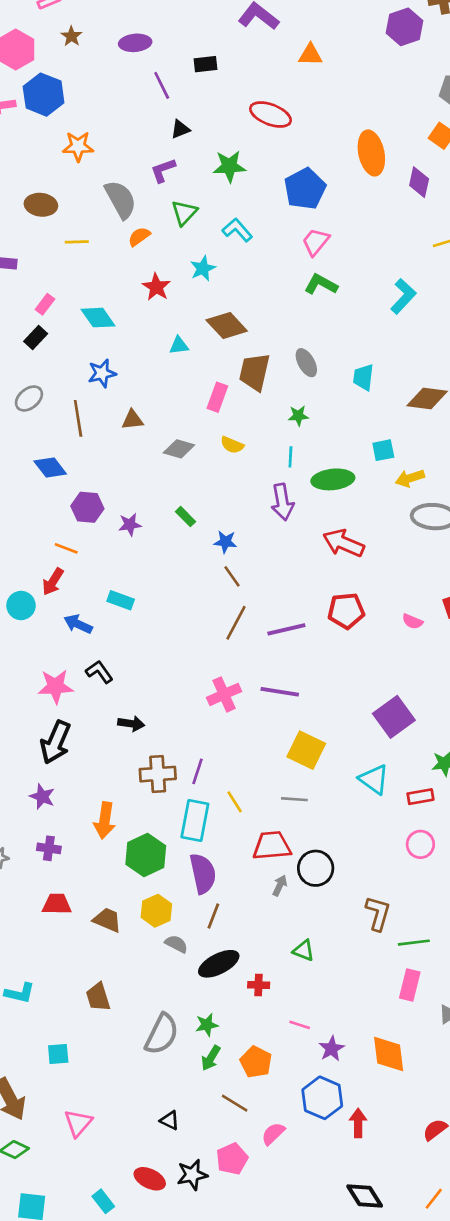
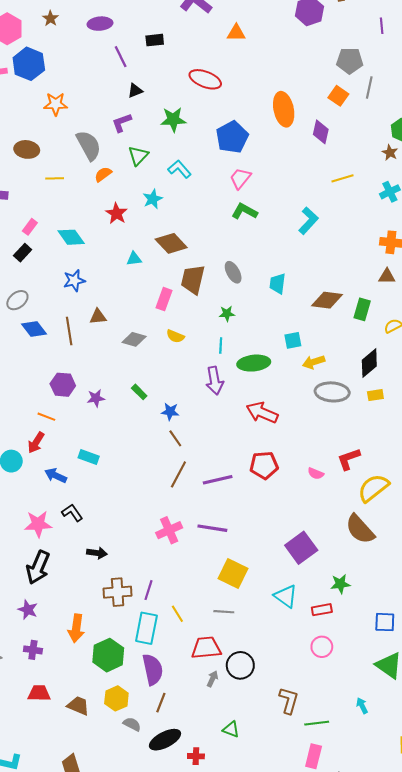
brown line: (78, 418) -> (69, 331), moved
blue diamond: (50, 467) -> (34, 329), moved

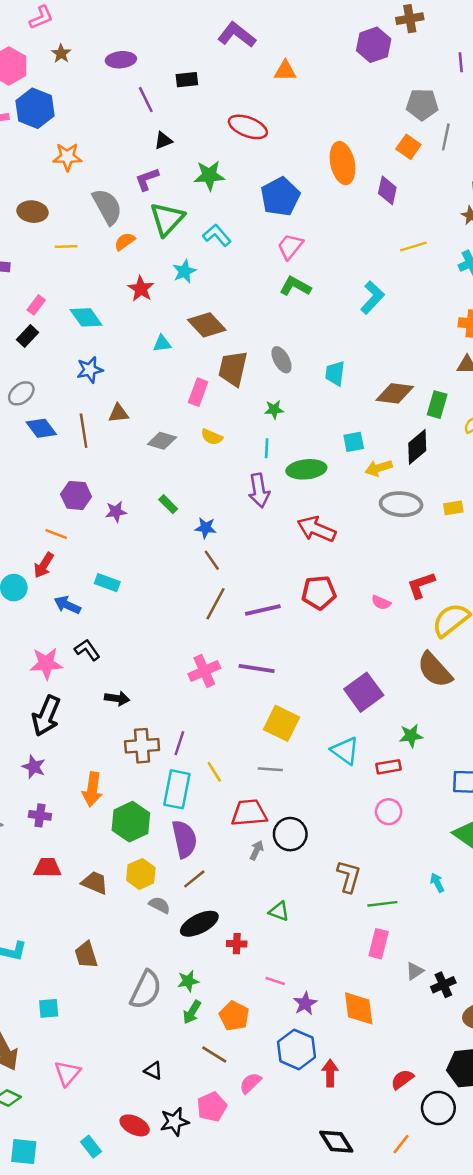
green triangle: (138, 156) -> (167, 219), size x1.4
black diamond: (369, 363) -> (417, 447), moved
brown line: (161, 703) -> (194, 879), turned 30

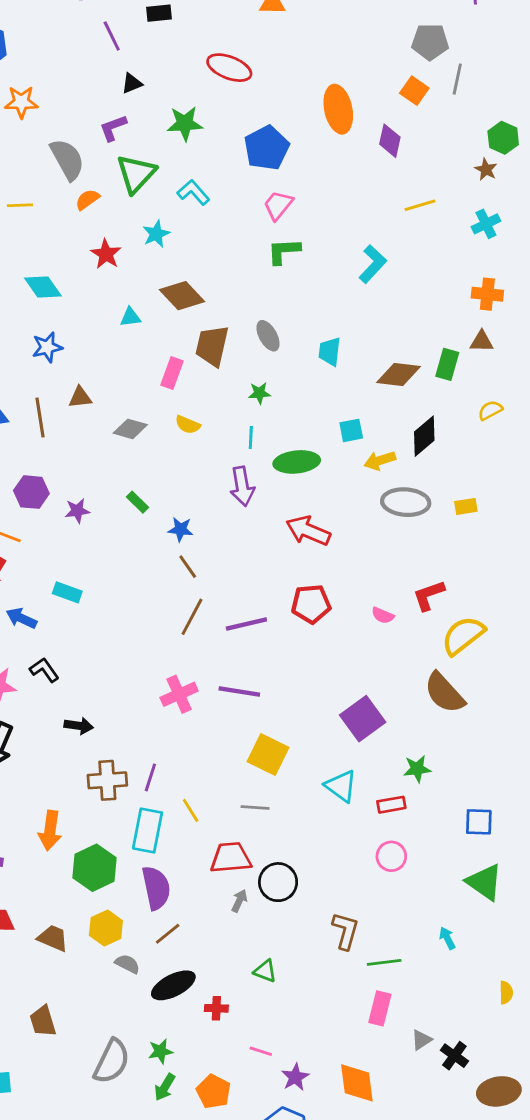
green L-shape: (295, 286) -> (284, 251), turned -32
green rectangle: (437, 405) -> (447, 364), moved
black cross: (443, 985) -> (454, 1056), turned -30

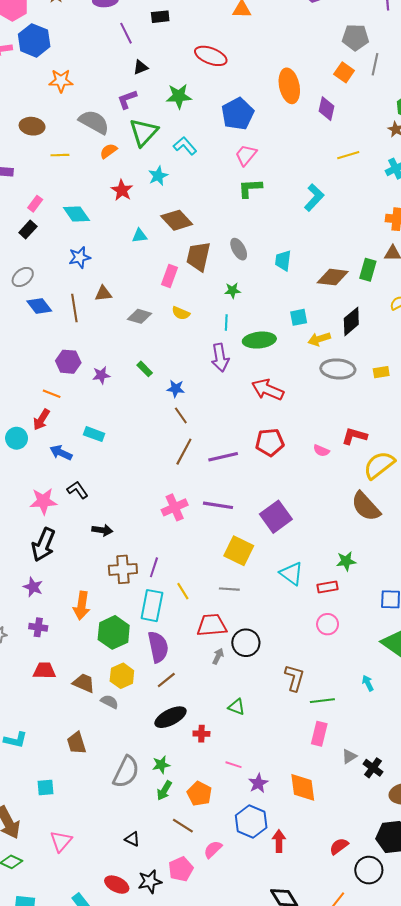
gray semicircle: (67, 159) -> (94, 122), turned -32
red L-shape: (429, 595) -> (354, 436), turned 35
purple square: (363, 719) -> (276, 517), moved
gray semicircle: (127, 964) -> (110, 702), moved

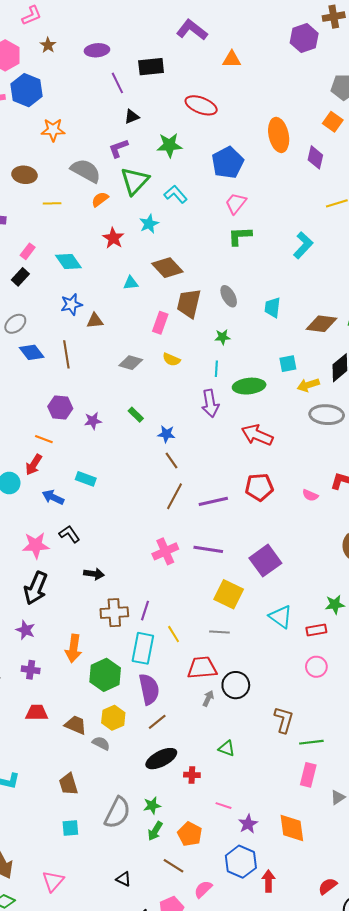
black rectangle: (160, 17) -> (151, 67), size x1.4
brown triangle: (103, 294) -> (95, 321), moved
cyan square: (45, 787) -> (70, 828), moved

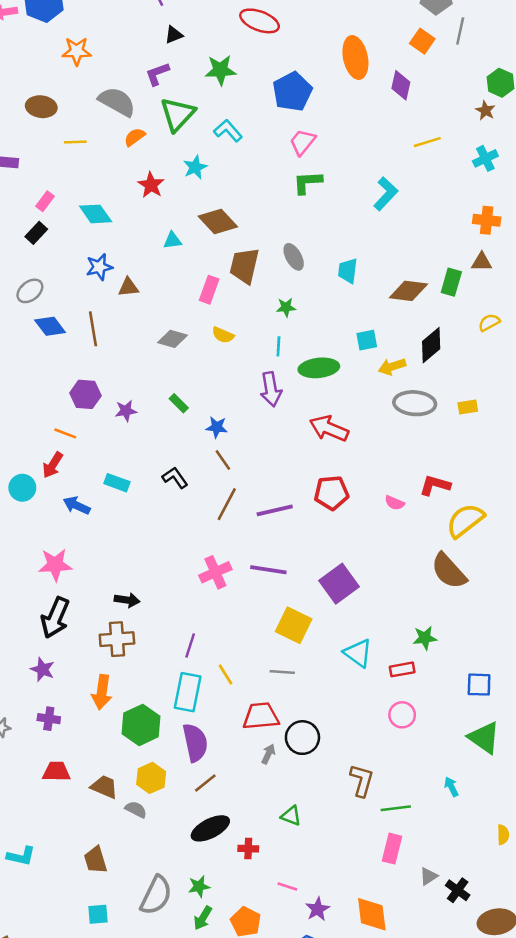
black L-shape: (69, 534) -> (175, 478), moved
brown cross: (114, 613) -> (117, 639), moved

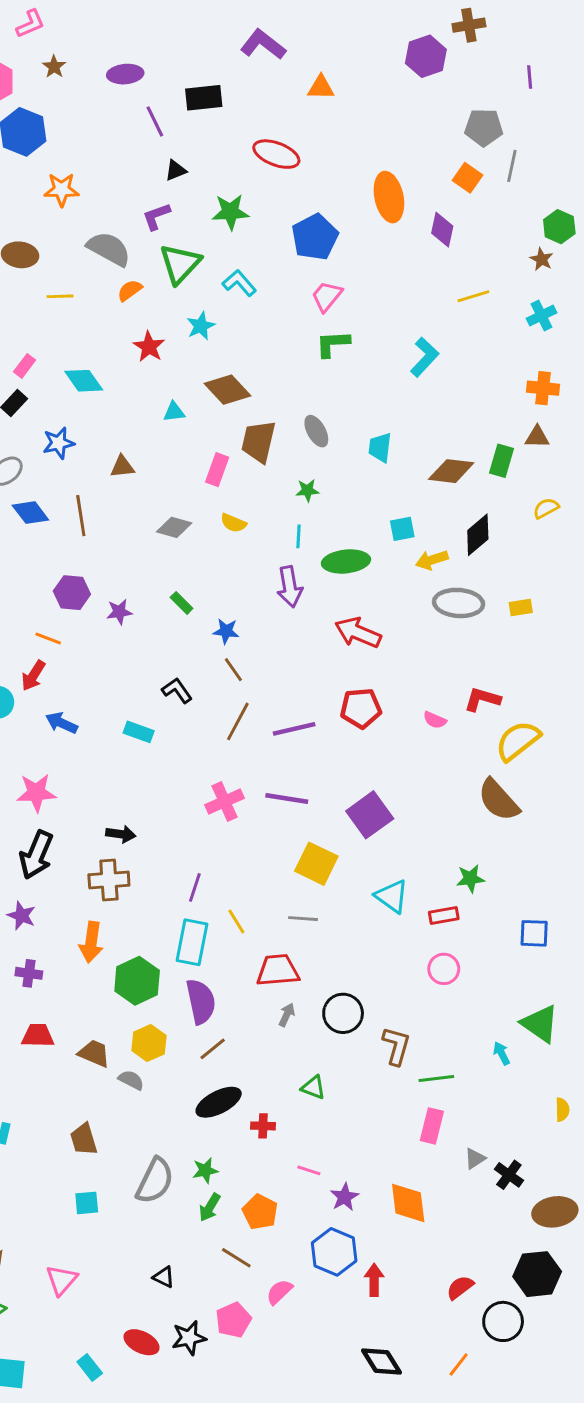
blue star: (99, 267) -> (59, 443), moved
cyan rectangle: (117, 483) -> (139, 732), moved
black circle: (302, 738) -> (343, 1013), moved
green triangle: (484, 738) -> (540, 1024), moved

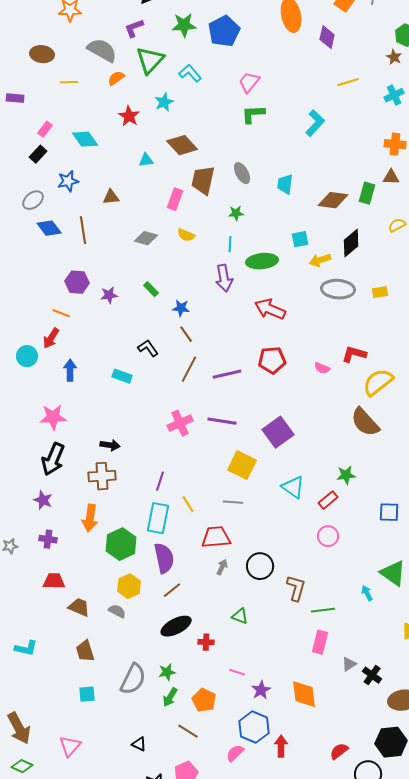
blue pentagon: (315, 237) -> (224, 31), moved
blue arrow: (62, 723) -> (70, 370), turned 65
red rectangle: (444, 916) -> (328, 500), turned -30
brown trapezoid: (94, 1053) -> (79, 607), moved
pink semicircle: (279, 1292) -> (235, 753), moved

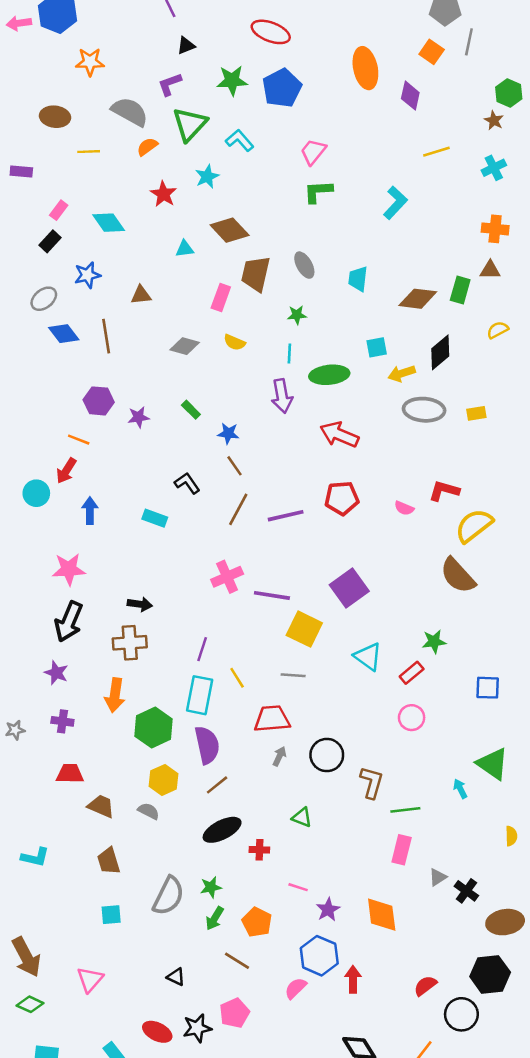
purple line: (222, 421) -> (272, 595), moved

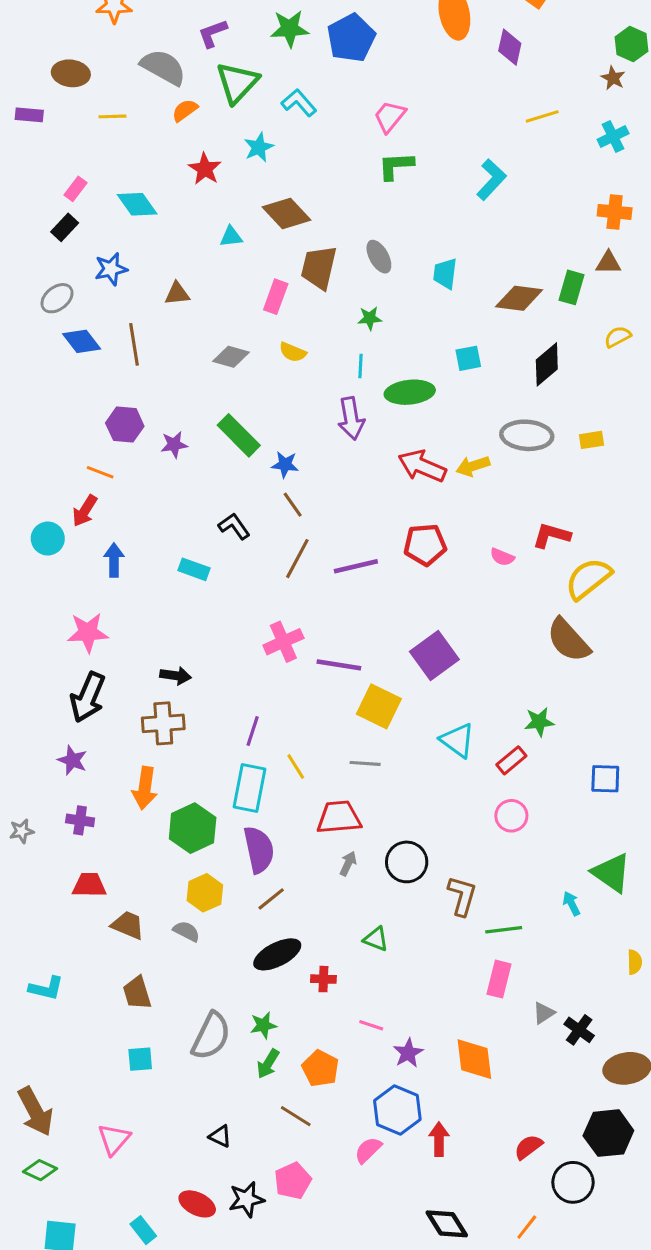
purple rectangle: (21, 172) -> (29, 115), moved
yellow arrow: (402, 374) -> (473, 466), moved
green rectangle: (191, 410) -> (239, 435), size x1.8

